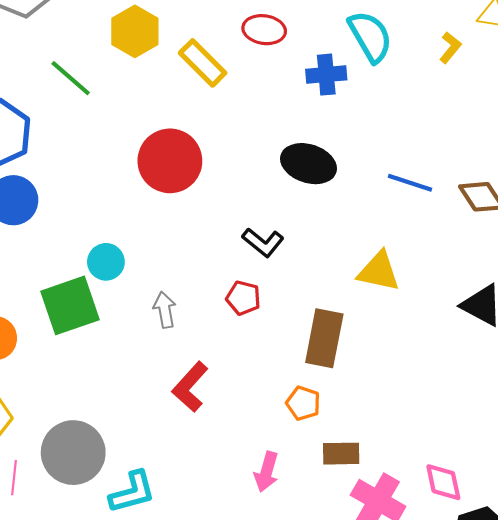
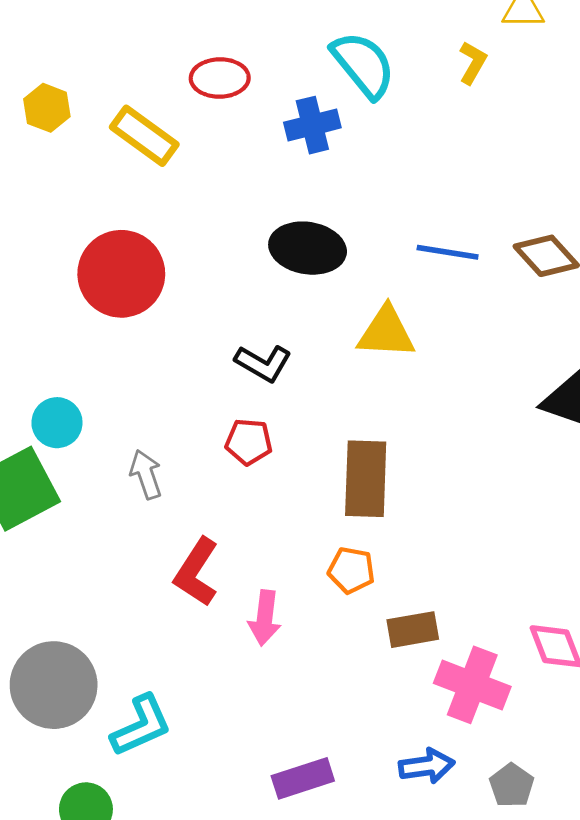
yellow hexagon: (135, 31) -> (47, 108), size x0.7
yellow triangle: (379, 271) -> (386, 332), moved
pink arrow: (266, 472) -> (265, 618), moved

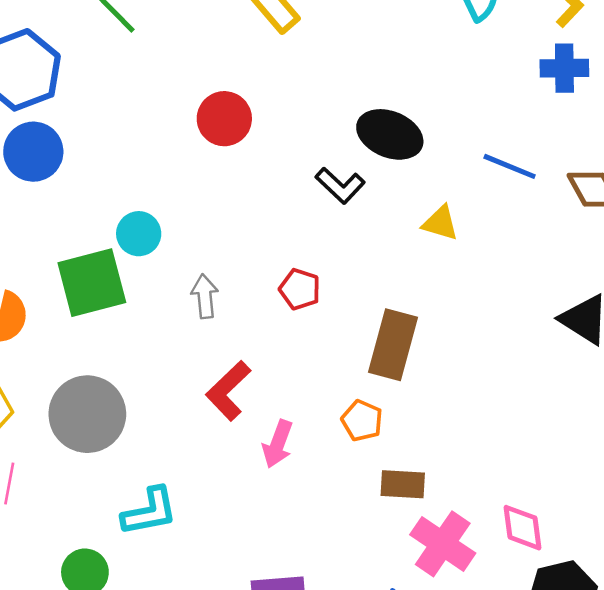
blue cross: (312, 125) -> (564, 68), moved
red circle: (121, 274) -> (224, 119), size x0.7
yellow triangle: (386, 332) -> (440, 223), size x0.7
black L-shape: (263, 363) -> (340, 186), moved
gray circle: (54, 685) -> (87, 414), moved

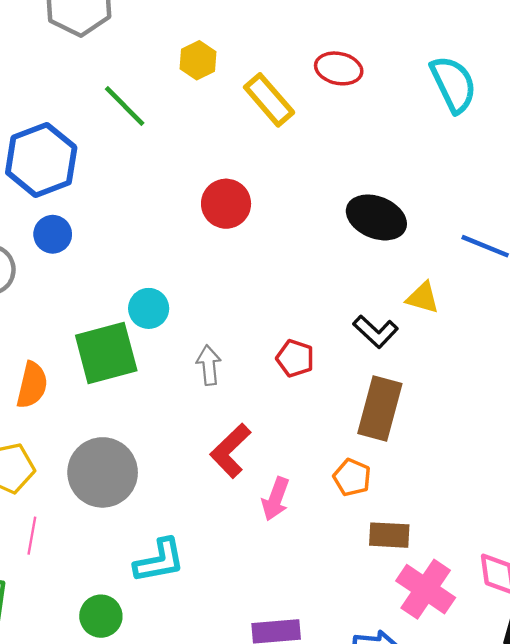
blue circle: (33, 152) -> (53, 234), size x0.7
black L-shape: (340, 186) -> (376, 332), moved

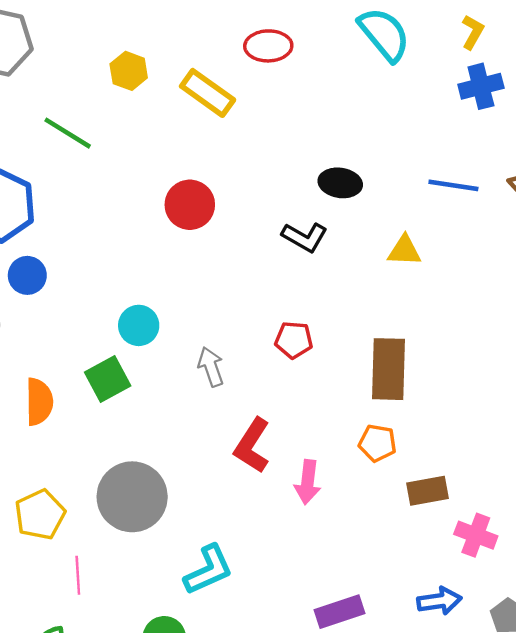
black ellipse: (376, 217) -> (340, 183), size x0.7
black L-shape: (376, 332) -> (305, 237), moved
green square: (106, 353) -> (108, 379), size x0.7
orange semicircle: (32, 385) -> (39, 402), moved
pink cross: (426, 589) -> (476, 535), size x0.7

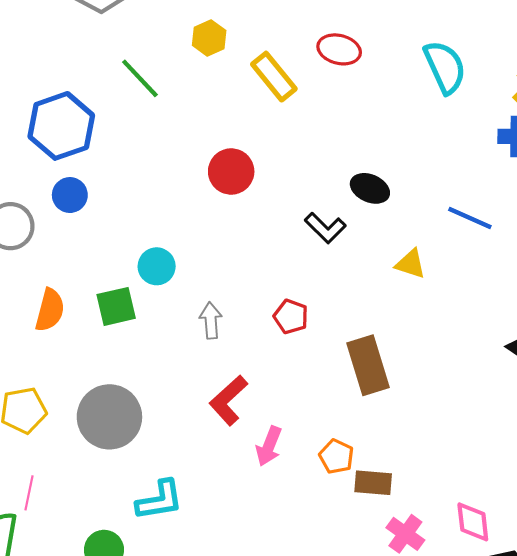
brown rectangle: (389, 369) -> (368, 365), turned -34
orange pentagon: (377, 443) -> (336, 456), moved
pink line: (78, 575) -> (29, 493), moved

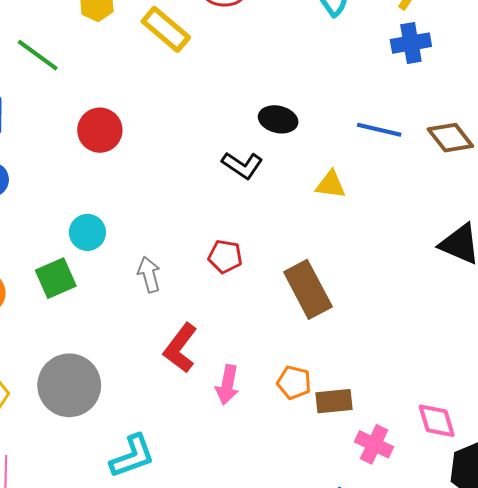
red circle: (231, 172) -> (100, 130), moved

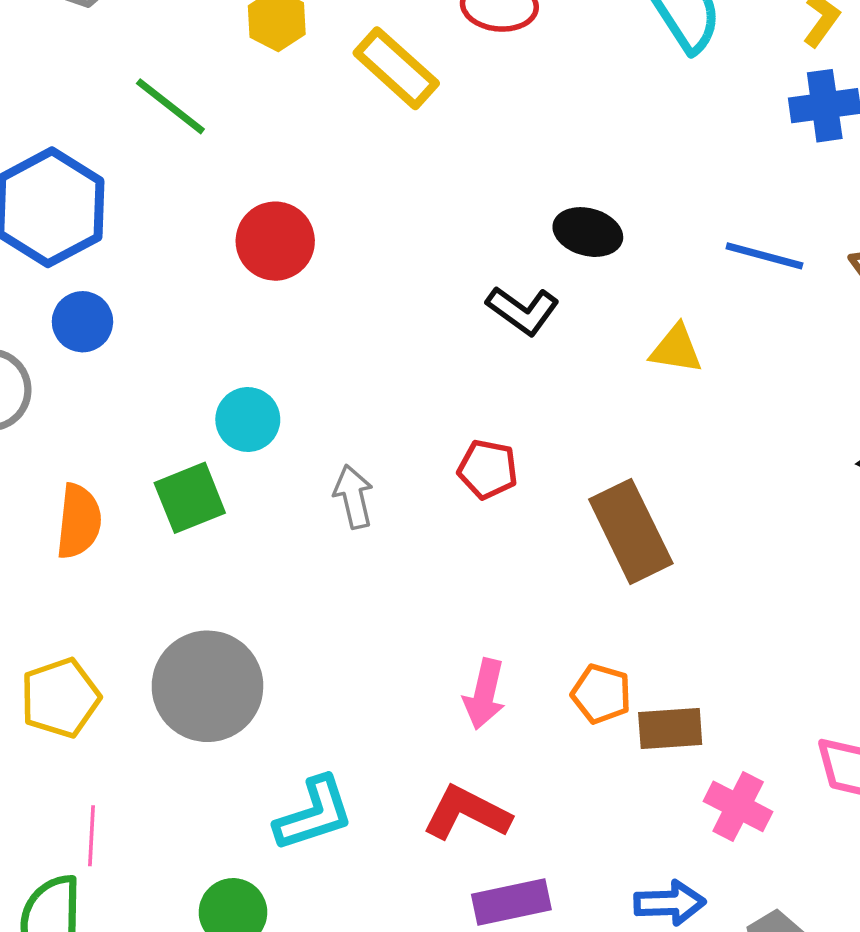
red L-shape: (180, 348) -> (467, 813), moved, turned 78

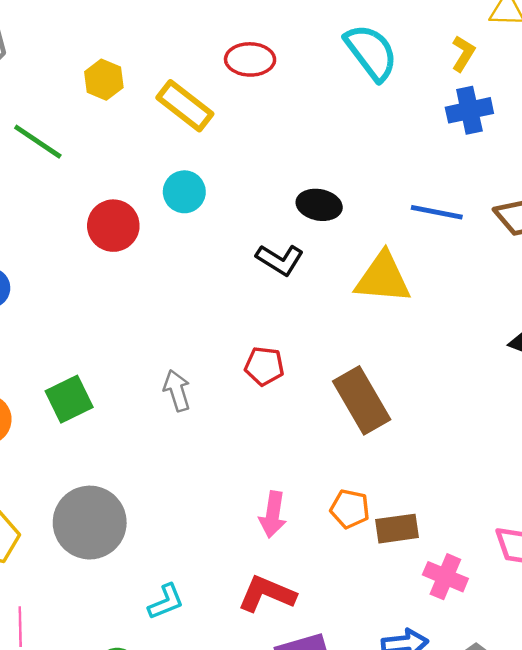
yellow triangle: (676, 349) -> (383, 278), size x1.6
cyan circle: (248, 420) -> (184, 192), moved
cyan L-shape: (314, 814) -> (166, 602), size x0.7

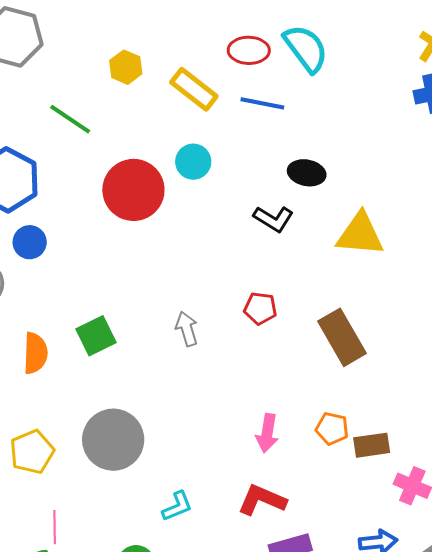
cyan semicircle: (371, 52) -> (306, 48), moved
blue line: (437, 212) -> (262, 103), moved
red circle: (113, 226) -> (133, 190), size x1.4

